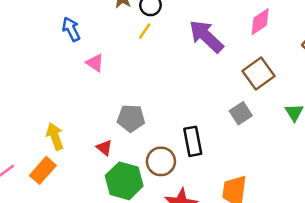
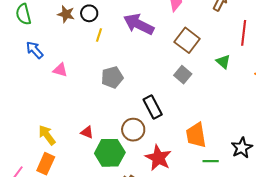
yellow line: (145, 31) -> (99, 35), moved
gray pentagon: (131, 118) -> (112, 77), moved

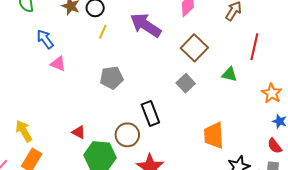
blue arrow: (35, 50) -> (45, 39), moved
green triangle: (223, 62) -> (230, 74), turned -35
yellow arrow: (47, 135) -> (24, 131), moved
orange trapezoid: (196, 135) -> (214, 135), moved

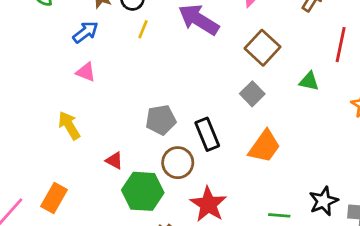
blue arrow: (45, 39) -> (85, 32), moved, turned 90
gray pentagon: (112, 78) -> (161, 120), moved
yellow arrow: (24, 131) -> (69, 125), moved
orange trapezoid: (214, 135) -> (264, 146), moved, turned -140

